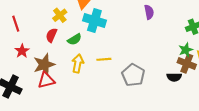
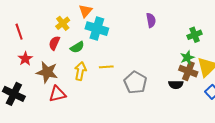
brown star: (44, 65) -> (47, 72), turned 30
red triangle: (46, 80) -> (57, 94), moved

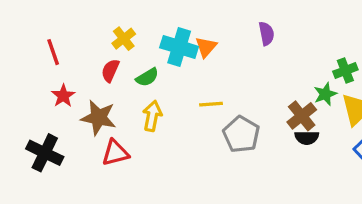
orange triangle: (86, 11) -> (206, 47), moved
green cross: (195, 35) -> (345, 71), moved
yellow line: (106, 67) -> (211, 104), moved
brown cross: (188, 71) -> (302, 116), moved, turned 30

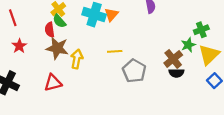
red semicircle: (110, 71) -> (50, 30), turned -32
green semicircle: (147, 77) -> (59, 21), moved, turned 80
brown star: (99, 118) -> (57, 48), moved

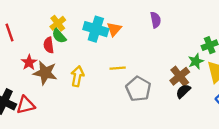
red star: (19, 46) -> (29, 62), moved
brown star: (57, 48) -> (45, 73), moved
black semicircle: (176, 73) -> (183, 91), turned 136
red triangle: (53, 83) -> (26, 105), moved

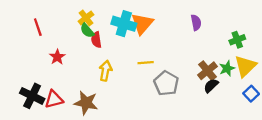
purple semicircle: (156, 20) -> (196, 23), moved
orange triangle: (114, 29) -> (142, 24), size x1.5
red semicircle: (49, 45) -> (96, 40), moved
green star: (196, 61) -> (227, 68), moved
brown star: (45, 73) -> (86, 103), moved

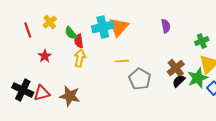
yellow cross: (86, 18) -> (50, 22), moved
cyan cross: (124, 24) -> (103, 27), turned -30
green star: (227, 68) -> (198, 78), moved, size x1.5
yellow arrow: (105, 71) -> (80, 58), moved

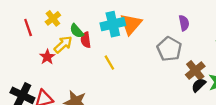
yellow arrow: (80, 58) -> (63, 44), moved, turned 36
yellow line: (122, 61) -> (109, 63), moved, turned 64
gray pentagon: (140, 79) -> (169, 49), moved

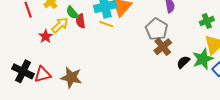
yellow line: (109, 63) -> (106, 24), moved, turned -40
brown cross: (195, 70) -> (163, 47), moved

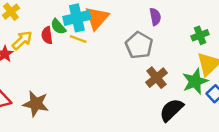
green semicircle: (72, 13) -> (58, 27), moved
brown cross: (163, 47) -> (156, 78), moved
black semicircle: (183, 62) -> (171, 110), moved, size x1.5

